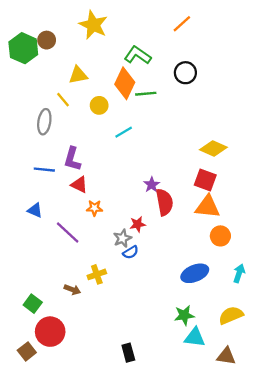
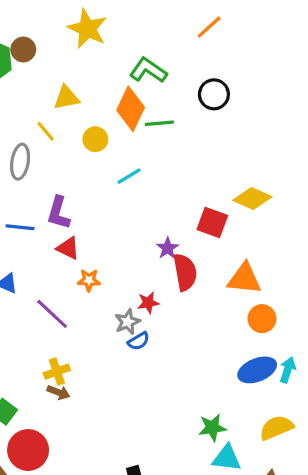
red square: (205, 180) -> (212, 223), moved
blue ellipse: (195, 273) -> (257, 370), moved
yellow cross: (97, 274) -> (57, 372), moved

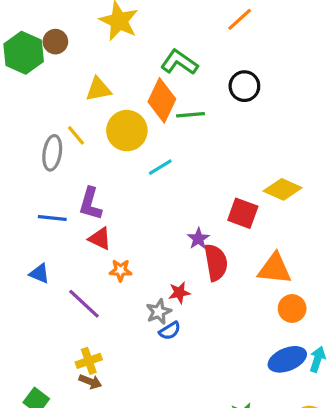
yellow line: (46, 131) -> (76, 135), moved
yellow circle: (95, 139) -> (127, 131), size x1.6

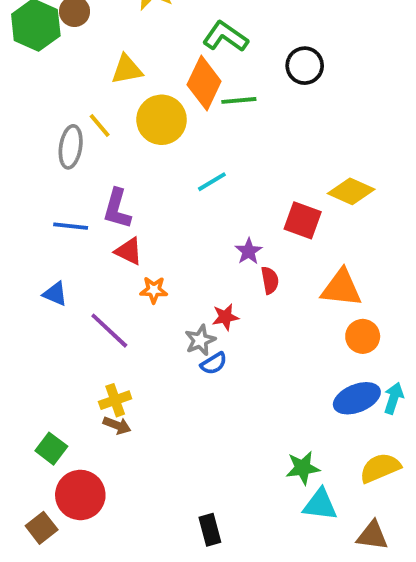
cyan line: (160, 167) -> (212, 182), moved
red semicircle: (216, 262) -> (270, 280), size x0.6

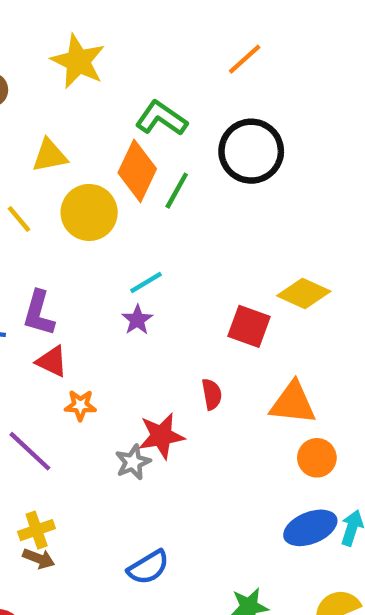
black circle: (305, 66) -> (251, 151), size x1.5
green line: (239, 100) -> (177, 191), turned -56
purple star: (249, 251) -> (137, 320), moved
red star: (225, 317) -> (161, 436), size x1.5
blue semicircle: (214, 363) -> (148, 567), moved, size x1.4

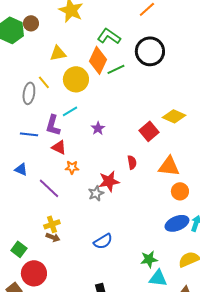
green line: (177, 191) -> (116, 69), turned 36
cyan line: (146, 283) -> (70, 111), moved
red square: (249, 326) -> (149, 131), turned 30

